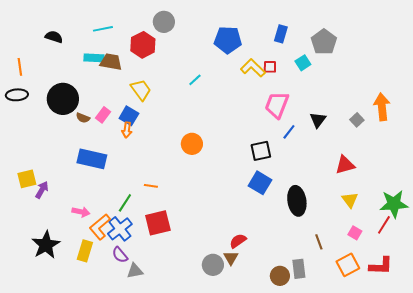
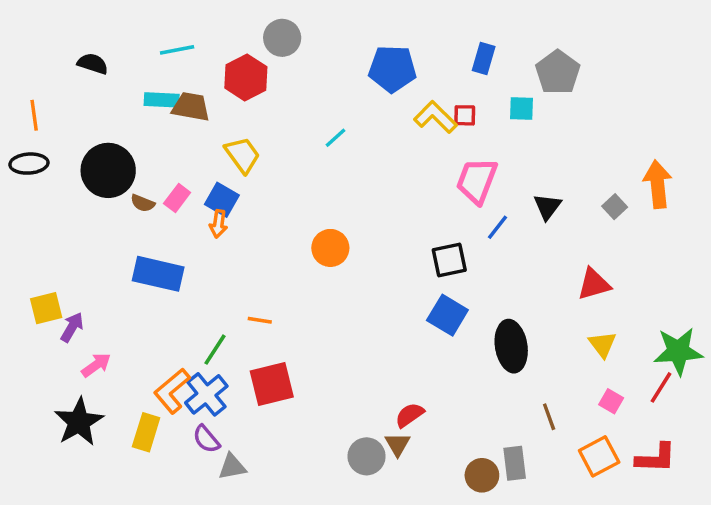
cyan square: (303, 63) -> (522, 108), turned 35
pink arrow: (81, 212) -> (96, 365), moved, turned -48

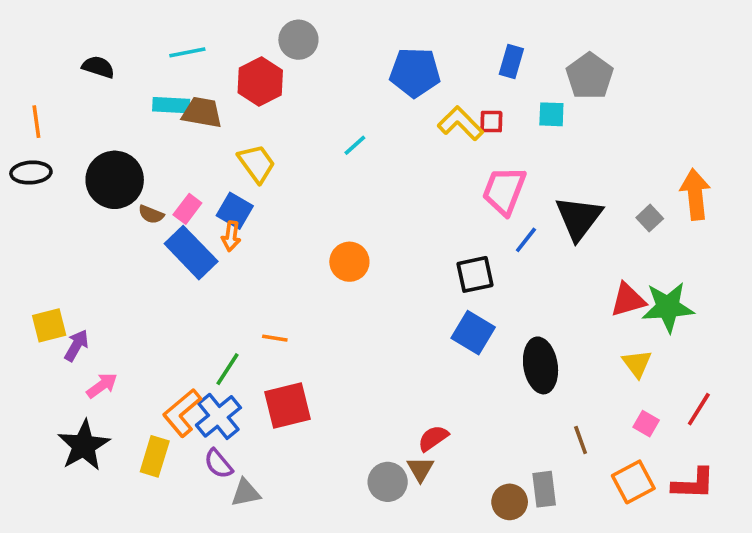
black triangle: (547, 207) -> (579, 218), size x1.6
blue rectangle: (158, 274) -> (191, 253), moved, turned 33
green star: (678, 351) -> (668, 307), moved

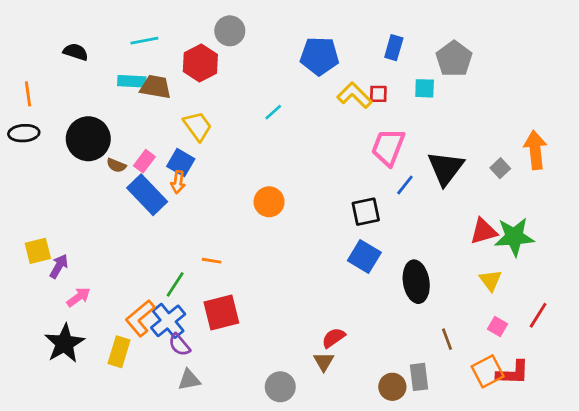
purple semicircle: (218, 464) -> (179, 345), moved
gray circle: (388, 482) -> (280, 387), moved
red L-shape: (693, 484) -> (513, 373), moved

